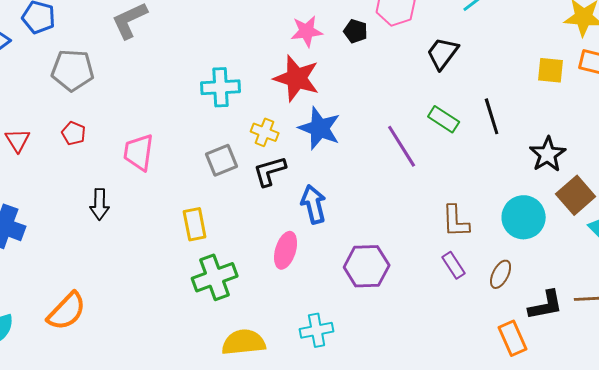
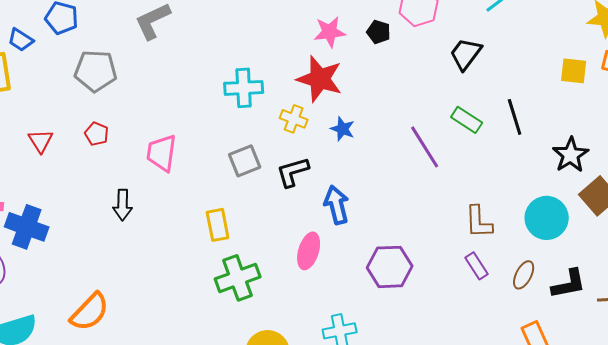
blue star: (320, 128) -> (343, 129), size x0.6
yellow cross: (265, 132) -> (294, 119), moved
black L-shape: (546, 305) -> (569, 284), moved

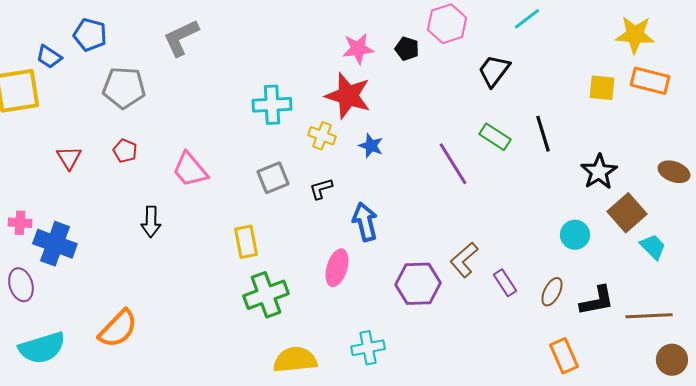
pink trapezoid: (162, 153) -> (190, 170), turned -48
black L-shape: (293, 172) -> (321, 189), size x0.7
cyan circle: (547, 218) -> (575, 235), size x0.7
brown L-shape: (479, 222) -> (464, 260), moved, turned 51

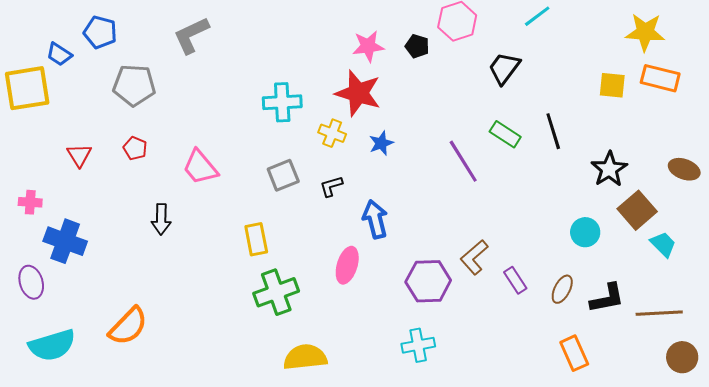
blue star: (371, 146) -> (381, 143), turned 30
pink cross: (20, 223) -> (30, 202), moved
cyan cross: (368, 348) -> (418, 345), moved

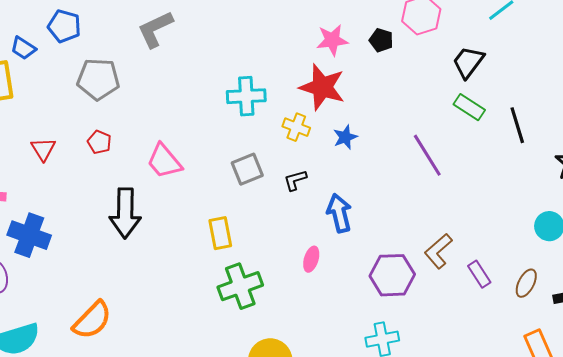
green rectangle: (505, 134) -> (469, 107), moved
black arrow: (161, 219) -> (125, 213), size x1.6
pink ellipse: (347, 265) -> (311, 259), size x0.7

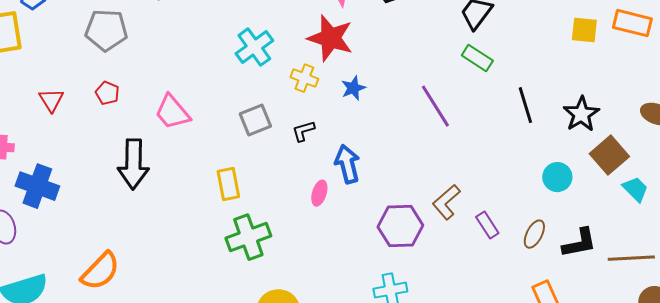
cyan cross: (246, 96) -> (254, 47), turned -33
black line: (517, 125) -> (525, 105), moved
pink ellipse: (311, 259) -> (319, 193), moved

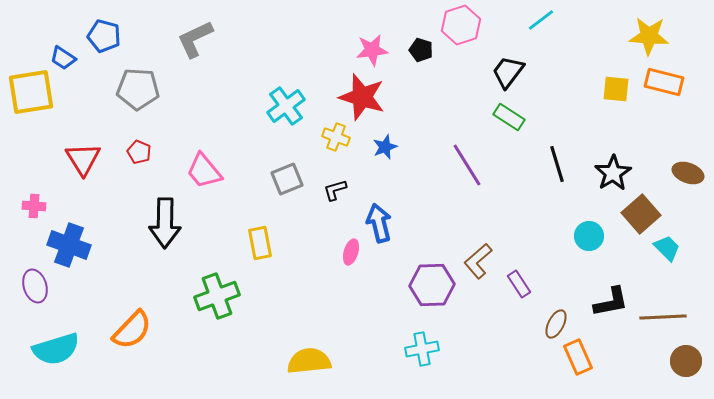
red triangle: (51, 100) -> (83, 159), size x1.4
brown ellipse: (534, 234) -> (556, 324), moved
green cross: (248, 237) -> (217, 296), moved

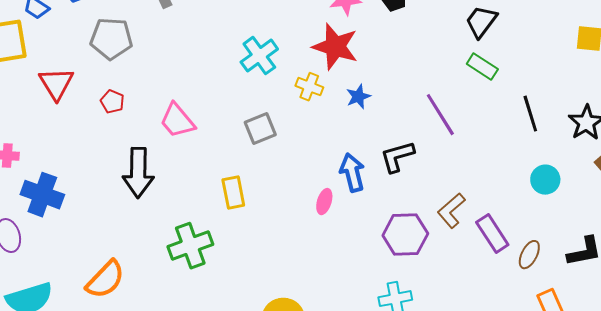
red triangle: (83, 159) -> (56, 84), moved
black L-shape: (335, 190) -> (397, 157), moved, size x1.5
cyan circle: (589, 236) -> (545, 180), moved
purple rectangle: (519, 284) -> (492, 234), size x1.4
brown ellipse: (556, 324) -> (529, 255), moved

